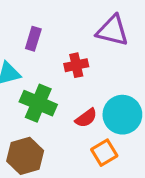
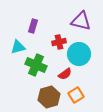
cyan circle: (122, 115) -> (79, 54), moved
brown hexagon: (25, 156) -> (49, 97), moved

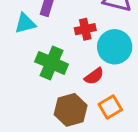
cyan triangle: (18, 47) -> (25, 23), moved

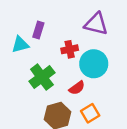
green cross: (52, 63) -> (42, 77), turned 30

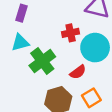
purple rectangle: (38, 30) -> (21, 13), moved
cyan triangle: (20, 44) -> (20, 43), moved

